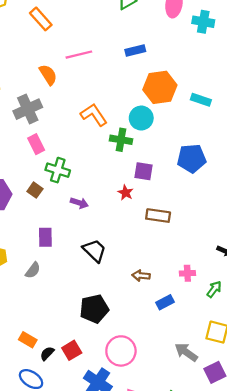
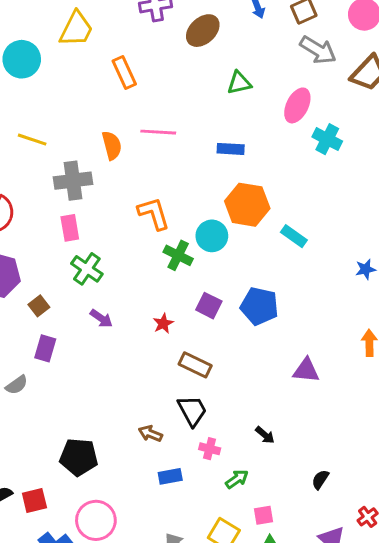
purple square: (144, 171) -> (209, 306), moved
brown square: (35, 190) -> (39, 306), moved
black trapezoid: (94, 251) -> (192, 411), moved

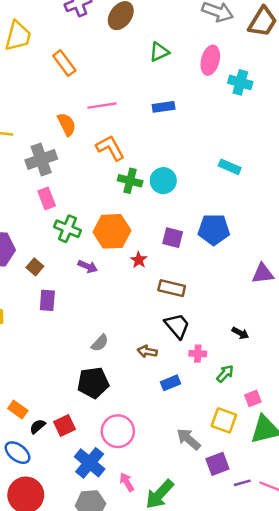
orange hexagon: (247, 205) -> (112, 231), moved
orange L-shape: (154, 213) -> (110, 148), moved
green cross: (178, 255) -> (130, 181), moved
gray semicircle: (17, 385) -> (100, 343), moved

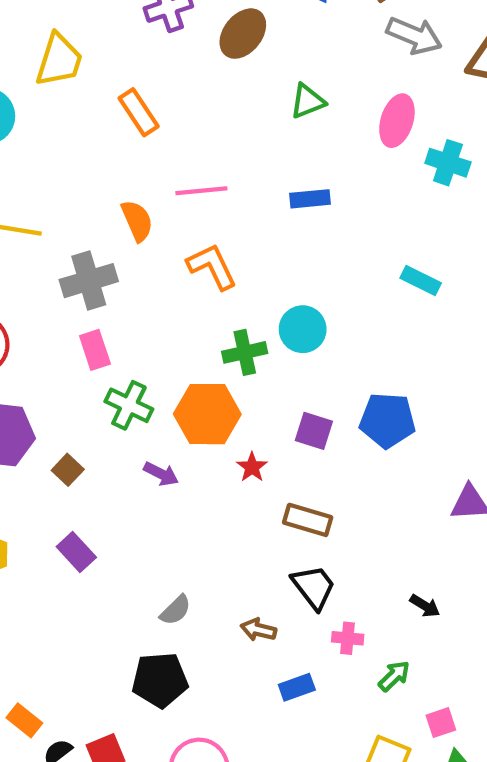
cyan rectangle: (230, 167) -> (421, 281), moved
green cross: (130, 181) -> (245, 352), moved, turned -30
purple rectangle: (47, 300) -> (76, 552), moved, turned -50

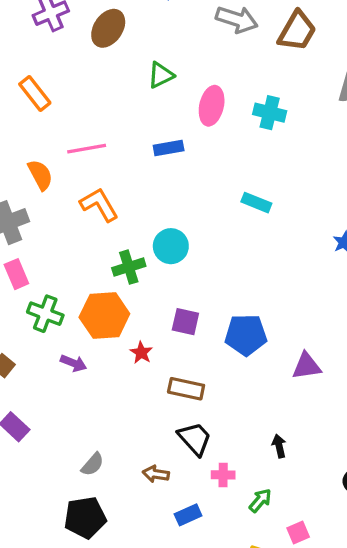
pink ellipse: (397, 121) -> (212, 106), moved
blue pentagon: (387, 420) -> (246, 335), moved
black arrow: (425, 606) -> (279, 446), turned -130

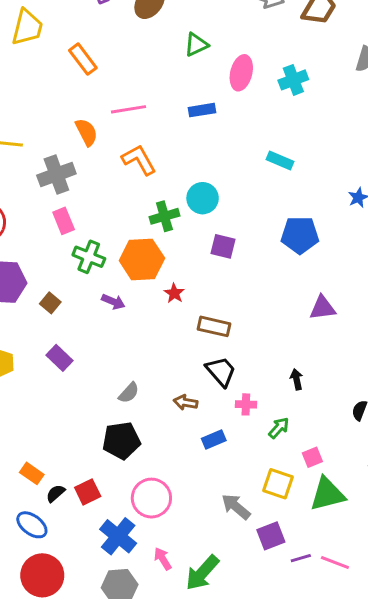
cyan cross: (270, 113) -> (293, 80), turned -36
purple square: (185, 322) -> (223, 246), moved
blue pentagon: (246, 335) -> (300, 235), moved

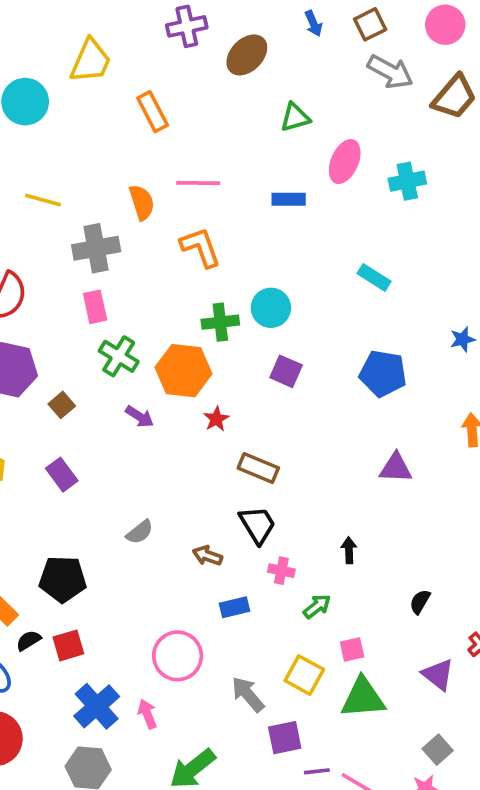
black pentagon: (121, 440) -> (63, 579), moved
pink circle: (151, 498) -> (178, 656), moved
pink arrow: (163, 559) -> (147, 714), moved

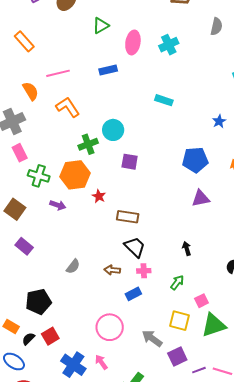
blue pentagon: (383, 373) -> (195, 160), moved
brown square: (62, 405) -> (15, 209), size x1.5
pink cross: (281, 571) -> (144, 271), moved

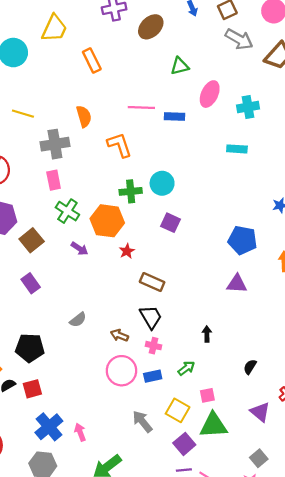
pink line: (58, 73) -> (141, 107), moved
cyan rectangle: (164, 100) -> (237, 149), moved, turned -30
blue rectangle: (133, 294) -> (153, 376), moved
pink circle: (110, 327) -> (122, 371), moved
purple square: (177, 356) -> (184, 444), moved, turned -30

